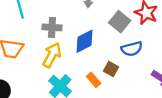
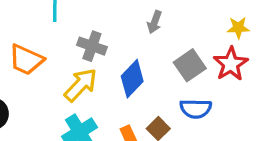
blue diamond: (85, 41) -> (132, 79), turned -35

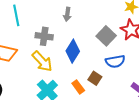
gray arrow: (154, 22) -> (67, 14), moved
yellow arrow: (81, 85) -> (42, 61), turned 105

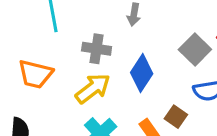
yellow arrow: (42, 61) -> (93, 88), turned -85

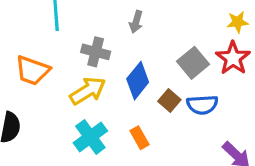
brown square: (176, 117) -> (169, 101), moved

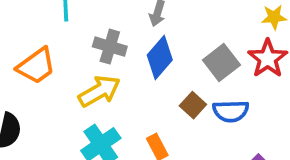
orange trapezoid: (32, 70) -> (36, 66), turned -57
blue diamond: (138, 81) -> (160, 58), moved

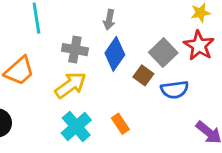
brown square: (193, 105) -> (143, 75), moved

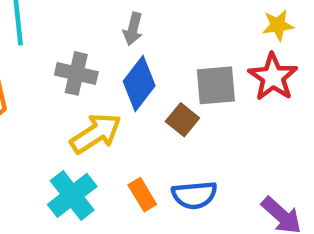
gray square: (163, 53) -> (216, 85), turned 36
yellow arrow: (71, 85) -> (96, 133), moved
blue semicircle: (175, 90) -> (194, 195), moved

